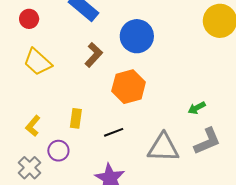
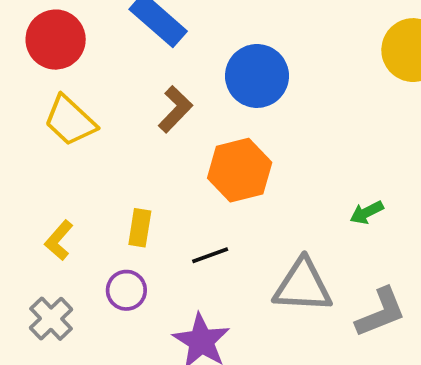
red circle: (29, 19) -> (56, 40), size x1.6
gray L-shape: (207, 141) -> (381, 312), moved
purple circle: (58, 151) -> (126, 290), moved

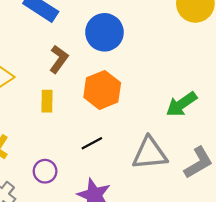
green arrow: (367, 212) -> (181, 104), size x1.6
yellow rectangle: (140, 228) -> (47, 101), moved

